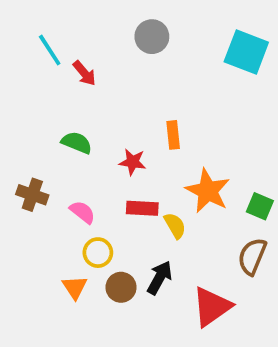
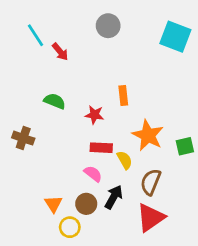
green square: (260, 206) -> (185, 146), turned -36
pink semicircle: (82, 212) -> (93, 174), moved
yellow circle: (98, 253) -> (70, 227), moved
brown semicircle: (252, 256) -> (151, 182), moved

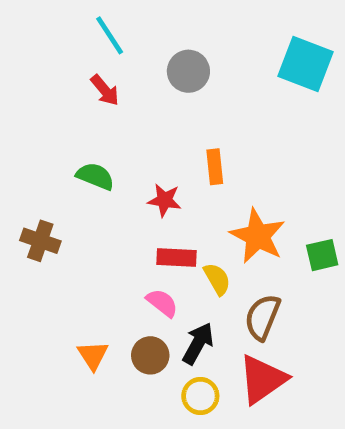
gray circle: (108, 26) -> (188, 71), moved
cyan line: (36, 35) -> (110, 35), moved
yellow circle: (70, 227) -> (200, 396), moved

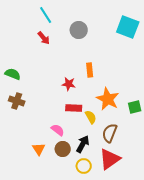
green semicircle: (95, 176) -> (13, 74), moved
pink semicircle: (162, 303) -> (58, 130), moved

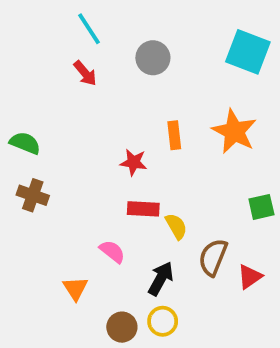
orange star: (108, 99) -> (234, 131), moved
brown circle: (63, 149) -> (122, 327), moved
red triangle: (110, 159) -> (250, 277), moved, size x0.6

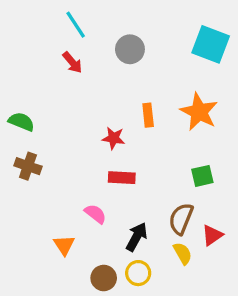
green square: (261, 207) -> (202, 176), moved
yellow semicircle: (176, 226) -> (183, 253), moved

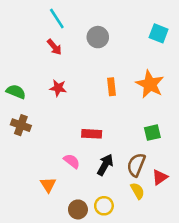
cyan square: (211, 44) -> (159, 33), size x0.7
red star: (114, 138) -> (58, 88), moved
black arrow: (137, 237) -> (105, 165), moved

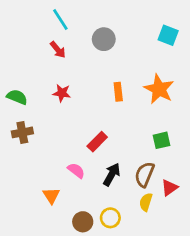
brown cross: (21, 125) -> (22, 132), turned -30
red rectangle: (92, 134) -> (97, 142), turned -48
yellow semicircle: (137, 191) -> (146, 202), turned -133

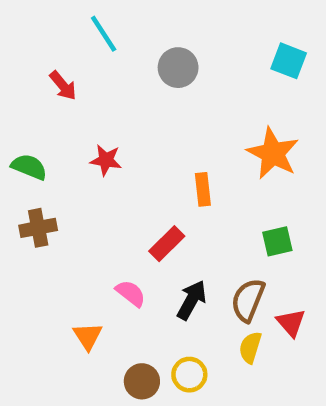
red arrow: (58, 50) -> (63, 86), moved
orange rectangle: (118, 92) -> (203, 189), moved
red triangle: (169, 188) -> (291, 323), turned -36

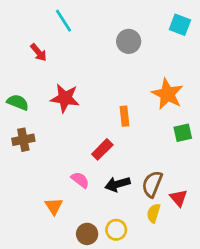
cyan square: (289, 61) -> (180, 25), moved
gray circle: (178, 68) -> (129, 41), moved
red star: (106, 160) -> (65, 98), size x1.5
green square: (277, 241) -> (183, 133), moved
black arrow: (192, 300) -> (118, 184), turned -135

